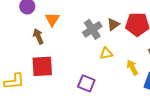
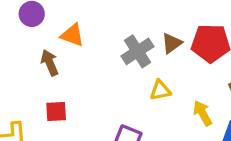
orange triangle: (52, 19) -> (72, 35), turned -42
red square: (42, 66) -> (56, 112), size x0.6

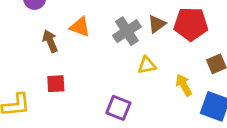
orange triangle: (72, 35) -> (80, 27), moved

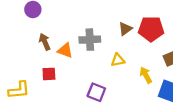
orange triangle: (80, 27) -> (65, 50), moved
gray cross: (127, 31) -> (90, 40), moved, turned 30

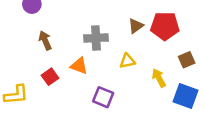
orange triangle: (65, 50) -> (79, 66), moved
red square: (49, 74) -> (50, 77), turned -32

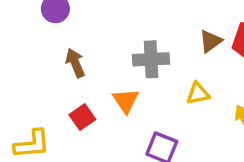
orange triangle: (79, 66) -> (126, 101), turned 36

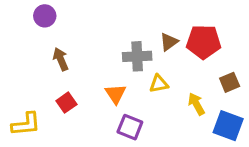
gray cross: (151, 59) -> (137, 56), moved
orange triangle: (126, 101) -> (116, 94), moved

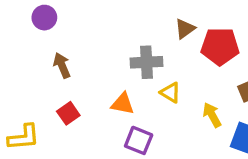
brown triangle: (169, 42) -> (185, 29), moved
yellow triangle: (159, 84) -> (170, 93), turned 42
orange triangle: (116, 94) -> (123, 104), turned -45

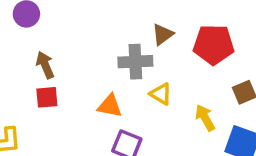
brown triangle: (185, 29) -> (163, 34), moved
red square: (68, 113) -> (47, 97), moved, turned 30

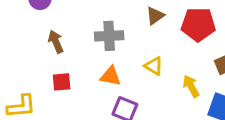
gray cross: (135, 62) -> (109, 36), moved
red square: (47, 97) -> (62, 82), moved

